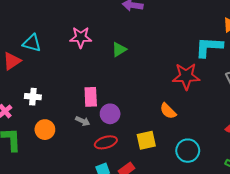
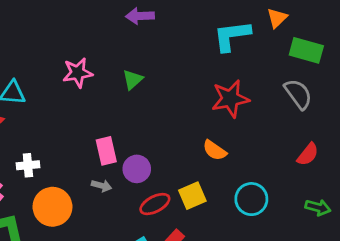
cyan L-shape: (209, 47) -> (232, 36), moved
orange circle: (45, 130) -> (52, 207), size x1.4
red ellipse: (106, 142) -> (155, 204), moved

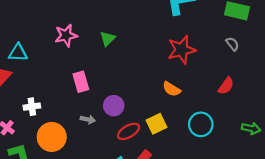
gray semicircle: (298, 94) -> (232, 44), size x0.6
pink rectangle: (106, 151) -> (81, 82), moved
red semicircle: (308, 154) -> (226, 86), moved

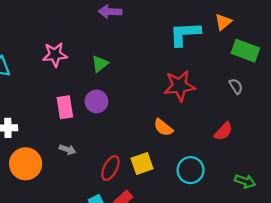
purple circle: (114, 106) -> (96, 101), moved
red ellipse: (129, 131) -> (110, 168), turned -40

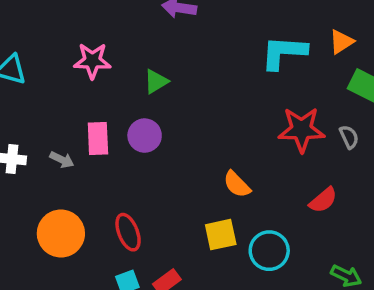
red star: (179, 86) -> (301, 130), moved
gray arrow: (67, 149) -> (62, 160), moved
yellow square: (142, 163) -> (221, 235), moved
orange circle: (26, 164) -> (61, 233), moved
red ellipse: (110, 168) -> (128, 232), moved, turned -55

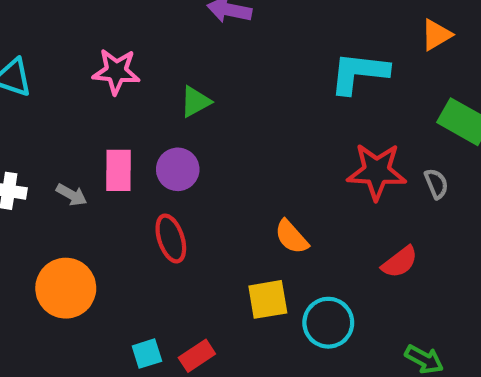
orange triangle: (341, 42) -> (436, 35), moved
red ellipse: (128, 232) -> (171, 238), moved

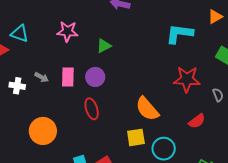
gray semicircle: (436, 184) -> (218, 95), moved
gray arrow: (71, 195) -> (42, 77), moved
orange semicircle: (291, 237) -> (147, 109), size x1.5

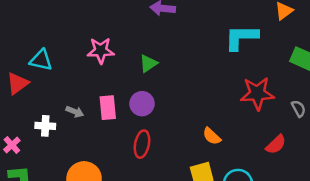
red ellipse: (92, 109) -> (142, 144), turned 35
orange semicircle: (147, 109) -> (212, 136), size x0.6

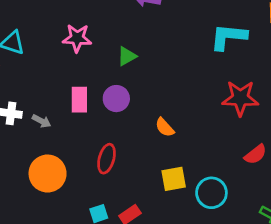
gray arrow: (75, 112) -> (41, 121), moved
orange semicircle: (212, 136) -> (165, 127), moved
red ellipse: (142, 144) -> (107, 159), moved

